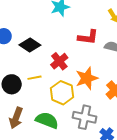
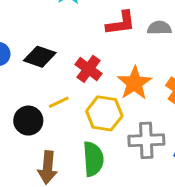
green semicircle: (47, 120) -> (93, 159), turned 80

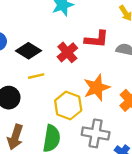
red cross: (88, 69) -> (67, 52), moved
yellow line: (59, 102) -> (36, 76), moved

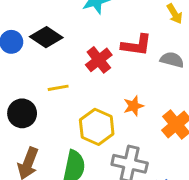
black diamond: (29, 51) -> (46, 37), moved
orange star: (97, 88) -> (134, 106), size x0.6

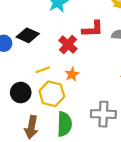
orange star: (134, 106) -> (72, 74), moved
yellow hexagon: (97, 127) -> (52, 94), moved

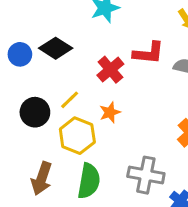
yellow line: (43, 70) -> (70, 100), turned -32
black circle: (21, 93) -> (35, 112), moved

